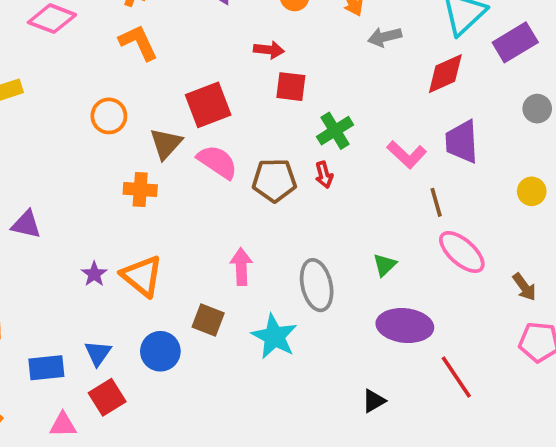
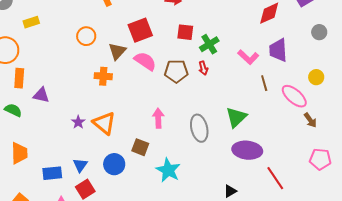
red square: (291, 87) -> (185, 32), moved
pink ellipse: (462, 252) -> (294, 96), moved
green triangle: (385, 265) -> (236, 117), size x1.6
brown arrow: (524, 287) -> (310, 120), moved
cyan star: (274, 337) -> (168, 170), moved

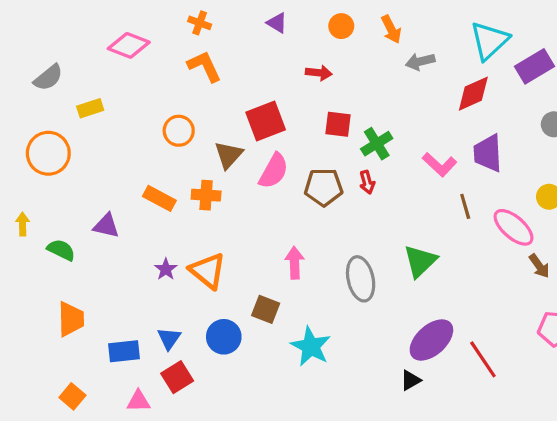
pink semicircle: (145, 61) -> (274, 171), turned 85
orange rectangle: (19, 78) -> (159, 198), moved, turned -66
purple ellipse: (247, 150) -> (431, 340), moved, turned -48

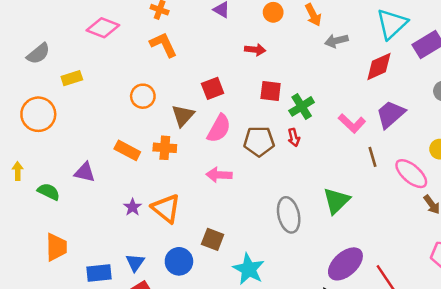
red square: (266, 121) -> (213, 88), size x0.7
purple trapezoid: (488, 153) -> (391, 114), turned 52
pink arrow: (295, 263) -> (219, 175), moved, turned -85

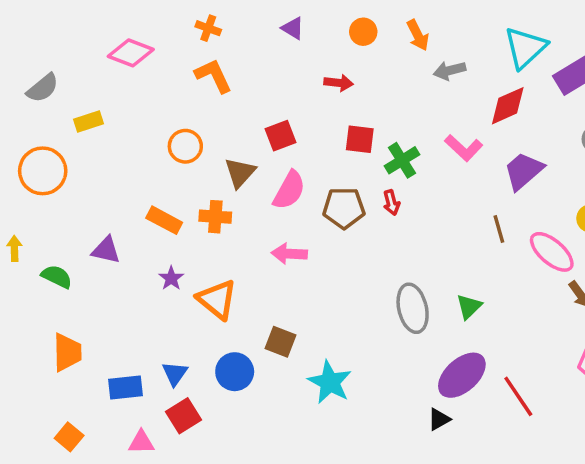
pink L-shape: (352, 123) -> (464, 148), moved
green triangle: (336, 201) -> (469, 307), moved, size x0.7
purple star: (133, 207) -> (171, 278), moved
gray ellipse: (289, 215) -> (413, 308), moved

